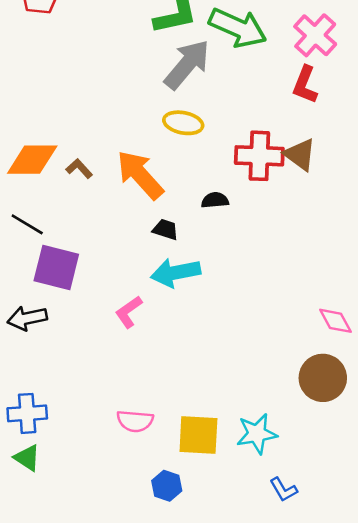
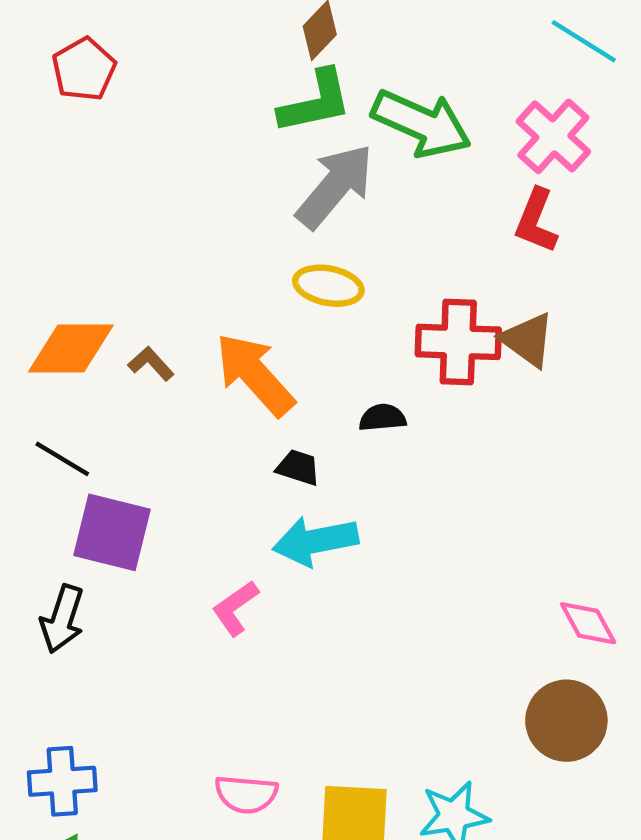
black arrow: (27, 318) -> (62, 619), turned -60

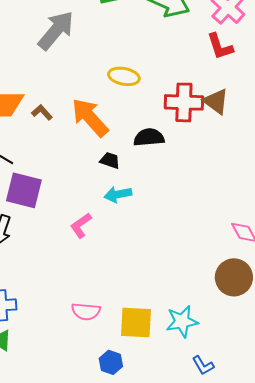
gray arrow: (335, 186) -> (56, 30), moved
red L-shape: (536, 221) -> (220, 46), turned -40
black semicircle: (382, 418) -> (149, 137), size x1.4
cyan arrow: (315, 541) -> (118, 194), size x0.7

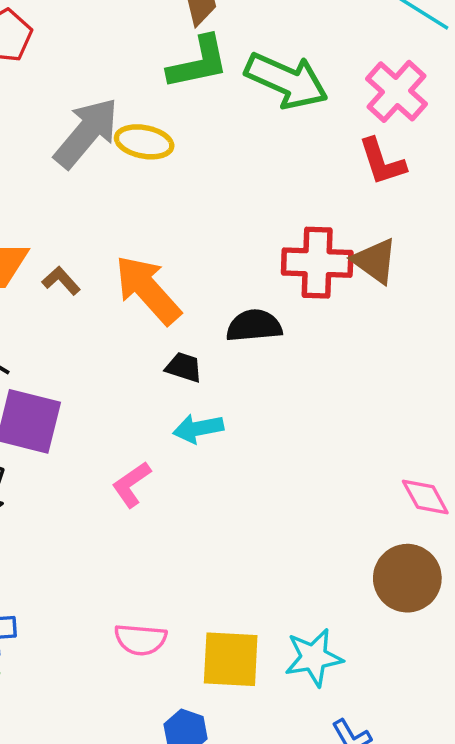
yellow ellipse: (124, 76) -> (144, 142), moved

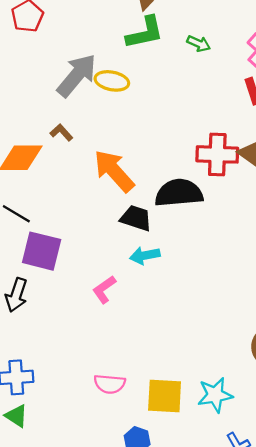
green arrow: (287, 81) -> (199, 44), size x0.5
brown L-shape: (61, 281) -> (61, 133), moved
black semicircle: (254, 326) -> (179, 193), size x1.4
black trapezoid: (184, 367) -> (136, 218), size x1.4

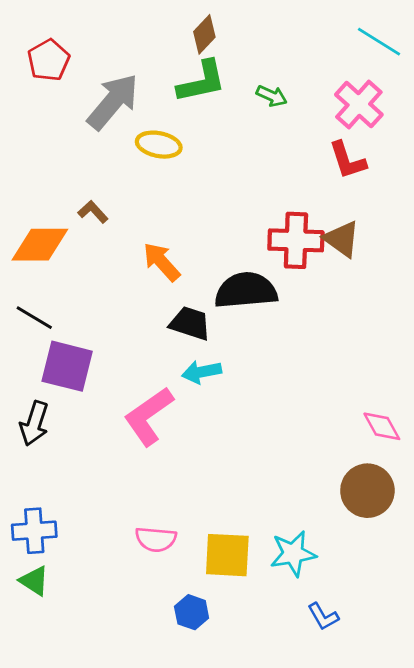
gray arrow: (77, 75) -> (113, 102), moved
orange arrow: (114, 171) -> (162, 262), size x0.7
pink L-shape: (104, 290) -> (149, 416), size x1.6

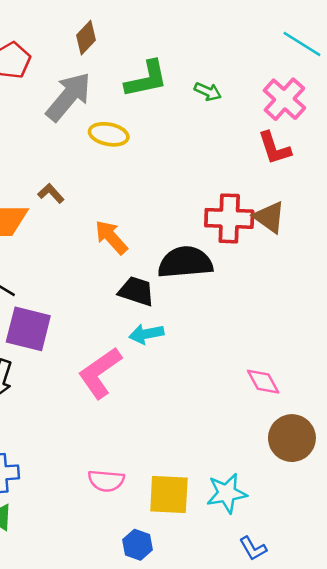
brown diamond: (204, 34) -> (86, 38), moved
pink diamond: (382, 426) -> (263, 382), moved

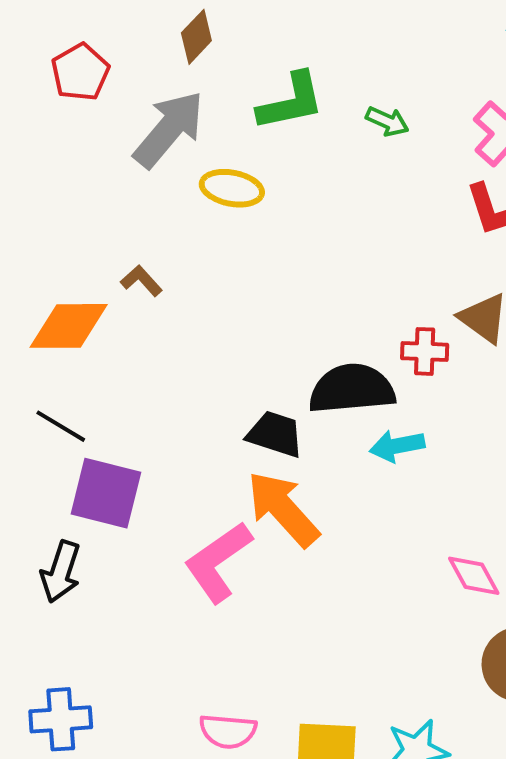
red cross: (229, 218) -> (425, 351), moved, size x0.6
orange arrow: (111, 237) -> (283, 509), moved, size x1.4
cyan arrow: (146, 334) -> (397, 446), moved

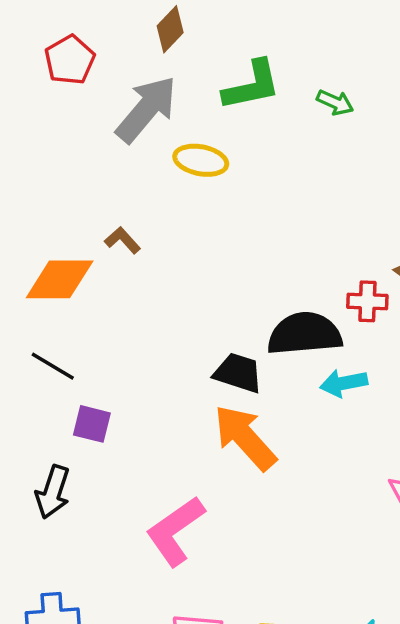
purple square: (106, 493) -> (92, 424), size x0.6
pink L-shape: (218, 562) -> (175, 531), moved

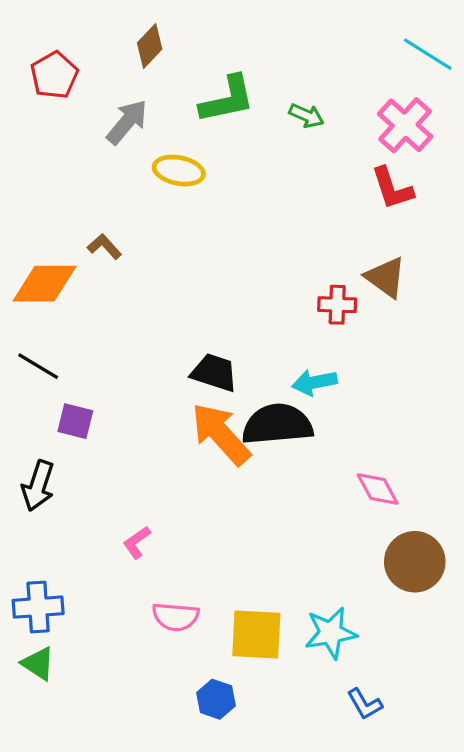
gray arrow: (146, 109) -> (127, 122), size x0.7
black semicircle: (304, 334) -> (277, 424), moved
pink L-shape: (175, 531) -> (137, 542), moved, size x0.5

